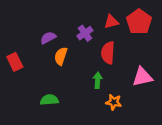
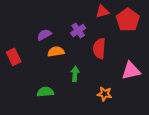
red triangle: (111, 22) -> (102, 11), moved
orange semicircle: (61, 56) -> (56, 52), turned 63
green arrow: (98, 80) -> (75, 74), moved

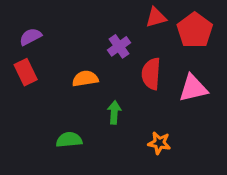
purple semicircle: (44, 35) -> (30, 37), moved
red rectangle: (14, 57) -> (26, 72), moved
pink triangle: (131, 71) -> (193, 88), moved

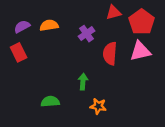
orange semicircle: (85, 79) -> (49, 25), moved
pink triangle: (193, 88) -> (140, 51), moved
orange star: (159, 143) -> (98, 106), moved

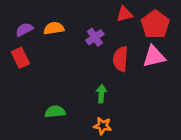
green arrow: (83, 82) -> (101, 94), moved
orange star: (98, 106) -> (103, 126), moved

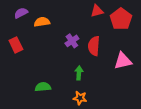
purple semicircle: (24, 30) -> (21, 13), moved
purple cross: (95, 37) -> (72, 41), moved
pink triangle: (154, 56) -> (123, 61), moved

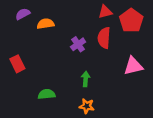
red rectangle: (16, 45) -> (17, 64), moved
red semicircle: (94, 46) -> (104, 38), moved

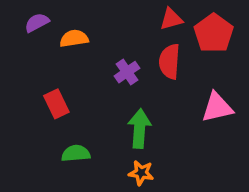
red rectangle: (17, 64) -> (56, 104), moved
green arrow: (86, 79) -> (139, 129), size x1.5

